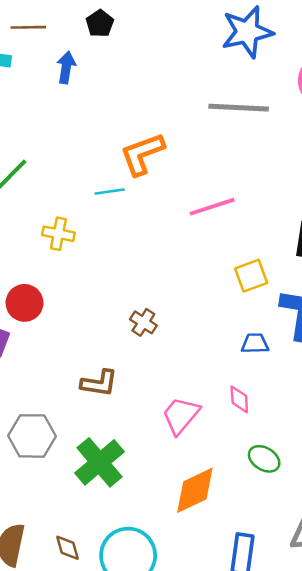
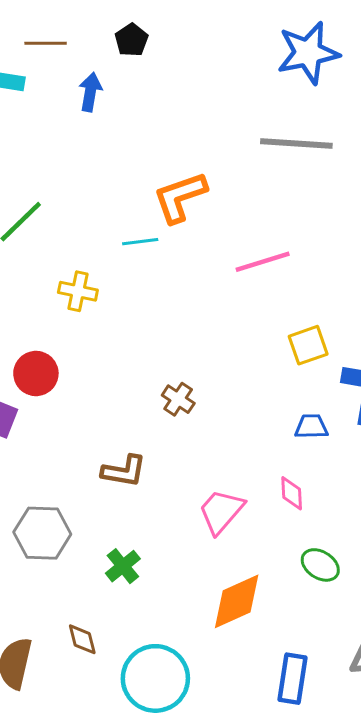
green cross: (100, 462) -> (123, 566), size x0.6
brown diamond: (67, 548) -> (82, 639), moved

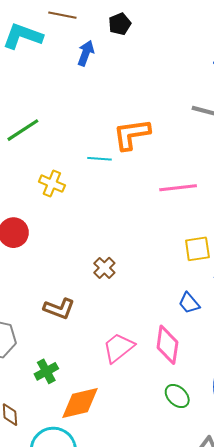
blue trapezoid: (311, 427) -> (189, 303), turned -140
pink diamond: (292, 493) -> (167, 345), size x1.6
orange diamond: (237, 601) -> (80, 403), moved

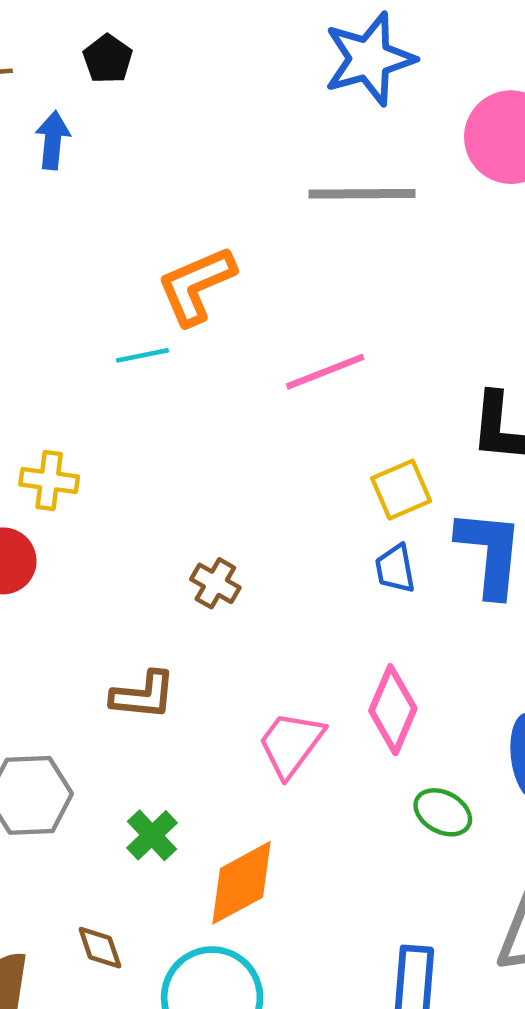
yellow cross: (52, 184) -> (49, 480), moved
blue trapezoid: (189, 303) -> (395, 569), moved, turned 45
pink diamond: (167, 345) -> (393, 710), turned 30

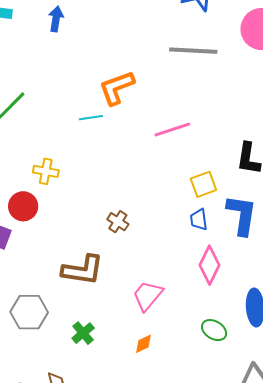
brown L-shape: (143, 695) -> (83, 270), size x1.4
pink diamond: (393, 710) -> (210, 265), moved
orange diamond: (241, 883) -> (144, 344), moved, size x0.5

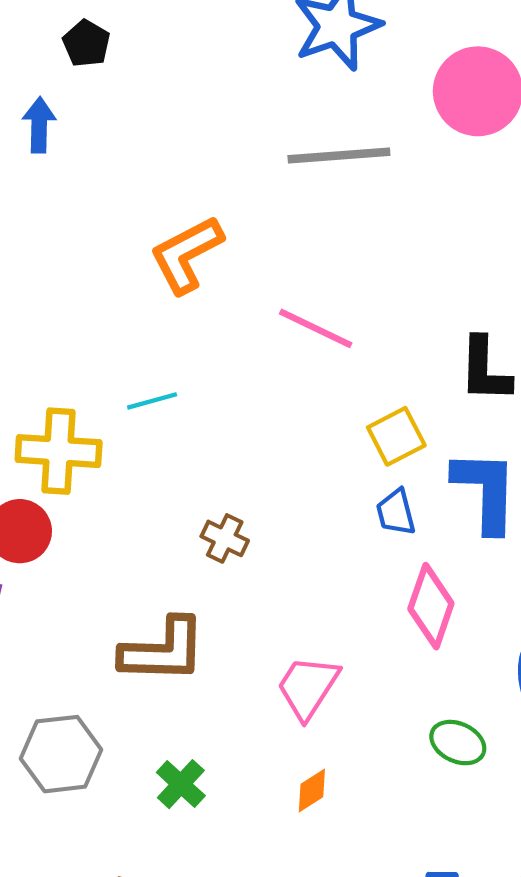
cyan line: (91, 118) -> (152, 401), moved
pink line: (172, 129) -> (316, 328), turned 51
yellow cross: (46, 171) -> (59, 451), size x1.5

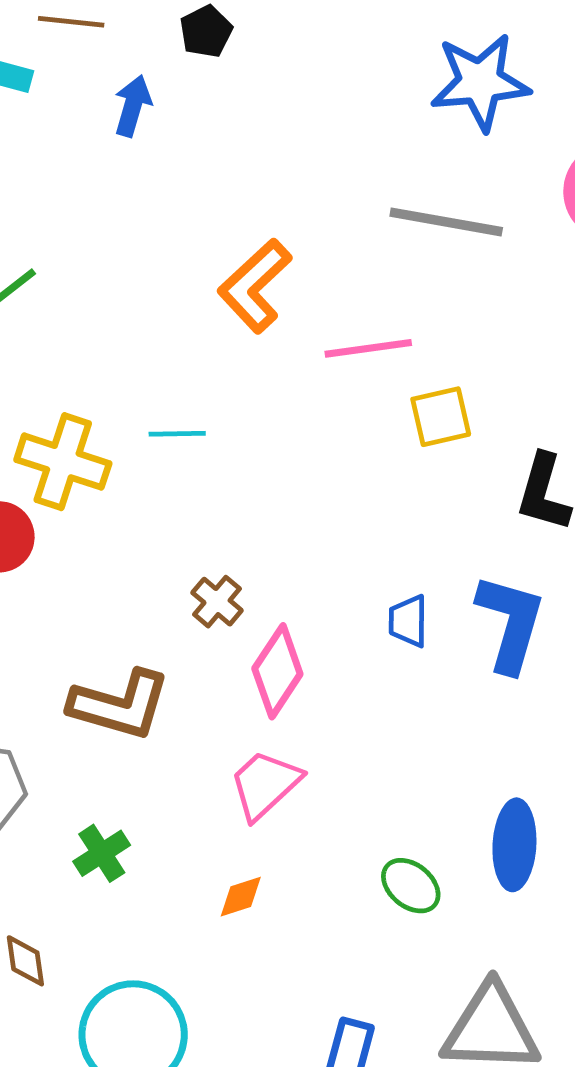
orange L-shape: (186, 254) -> (255, 286), turned -30
pink line: (316, 328) -> (368, 348), moved, turned -48
yellow square: (396, 436) -> (441, 417), moved
pink diamond: (431, 606) -> (277, 671), moved

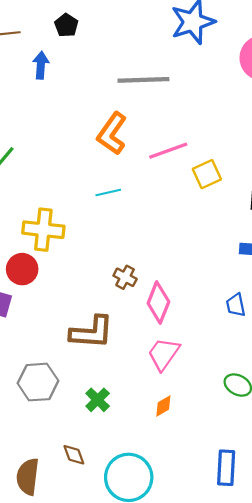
gray line: (446, 222) -> (143, 80), moved
cyan line: (177, 434) -> (108, 193), moved
blue trapezoid: (408, 621) -> (236, 305), moved

